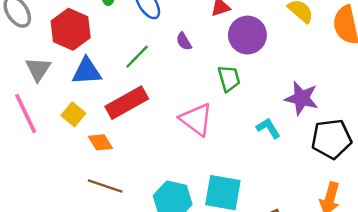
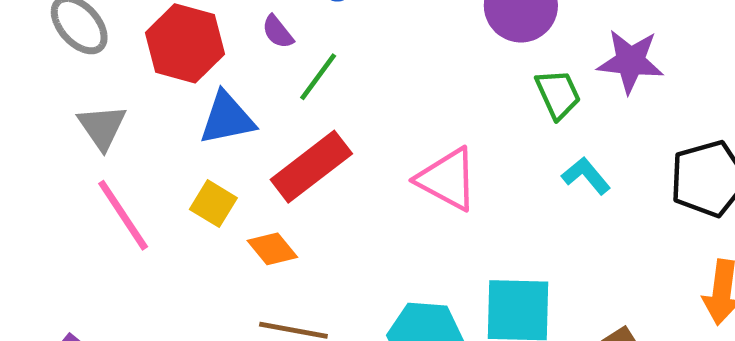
purple semicircle: (184, 41) -> (278, 32), moved
gray triangle: (38, 69) -> (102, 127), moved
green trapezoid: (229, 78) -> (558, 94), moved
purple star: (302, 98) -> (630, 61), moved

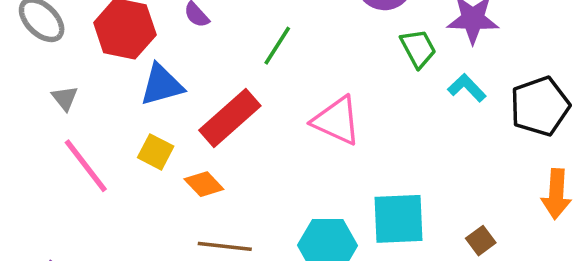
green line: (318, 77) -> (277, 46), moved
gray triangle: (102, 127) -> (65, 98), size x0.7
cyan L-shape: (586, 176) -> (467, 88), moved

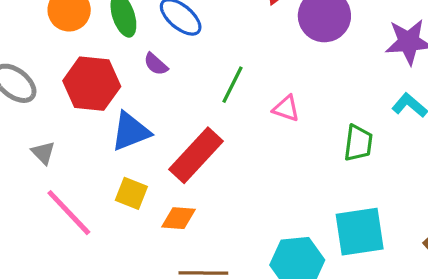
green trapezoid: (418, 48) -> (358, 143), moved, turned 42
pink triangle: (337, 121) -> (286, 108), moved, size x0.6
orange diamond: (204, 184) -> (179, 218), turned -36

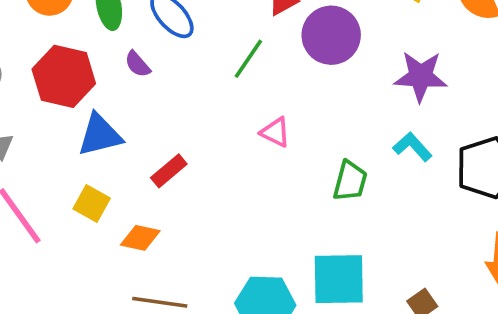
green line: (232, 85) -> (248, 59), moved
red rectangle: (196, 155) -> (169, 171), size x0.6

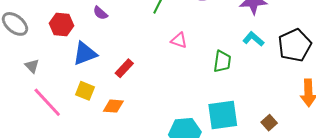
red hexagon: (64, 76) -> (62, 24), size x0.7

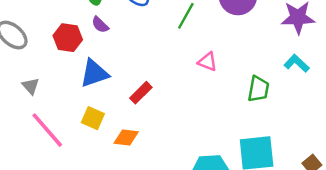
purple semicircle: (100, 13) -> (100, 25), moved

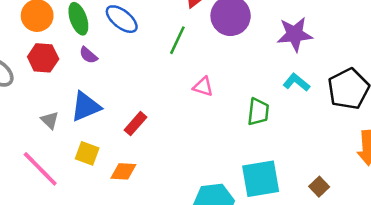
red hexagon: (68, 38) -> (43, 58), moved
gray triangle: (31, 86) -> (50, 120), moved

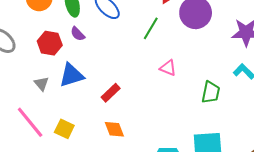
red hexagon: (43, 58) -> (50, 43), moved
yellow square: (87, 153) -> (64, 129), moved
orange diamond: (123, 171) -> (114, 129), moved, turned 60

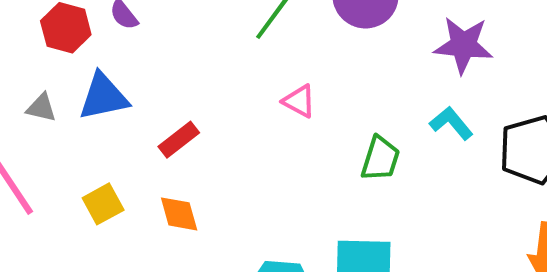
gray triangle: (42, 84) -> (41, 108), turned -42
yellow square: (64, 129) -> (103, 204), moved, turned 30

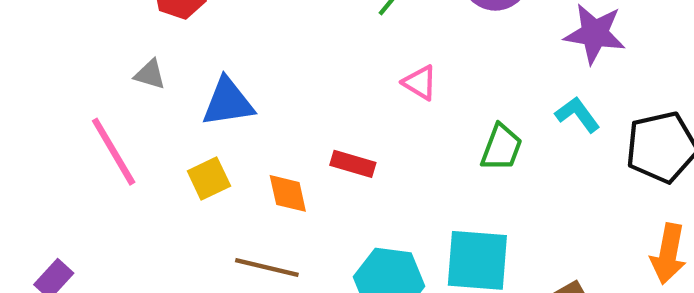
blue triangle: (103, 97) -> (228, 102), moved
red rectangle: (179, 140) -> (353, 164), moved, turned 51

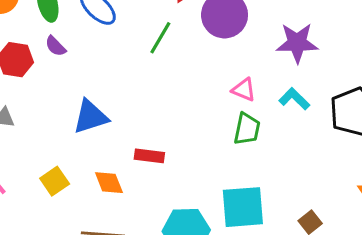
pink triangle: (420, 83) -> (244, 90), moved
blue triangle: (228, 102) -> (90, 117), moved

